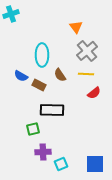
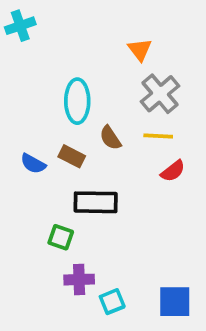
blue semicircle: (21, 76) -> (33, 164), moved
green square: (33, 129) -> (61, 237), turned 32

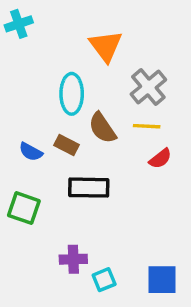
orange triangle: (140, 50) -> (106, 46), moved, size x1.5
brown semicircle: (110, 138) -> (102, 128), size x1.4
green square: (61, 237) -> (24, 208), moved, size x1.4

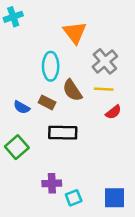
green square: (24, 208) -> (17, 147), turned 30

